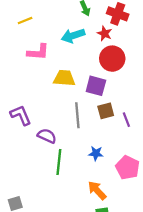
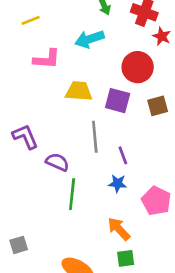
red star: (105, 33) -> (162, 36), moved
brown square: (106, 111) -> (158, 106), moved
purple line: (126, 120) -> (123, 155), moved

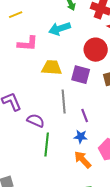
orange arrow: (119, 229) -> (83, 160), moved

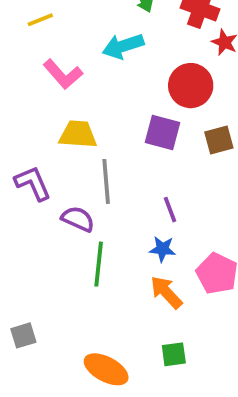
pink L-shape: (28, 44) -> (63, 74), turned 45
yellow trapezoid: (52, 68) -> (78, 134), moved
gray line: (64, 102) -> (106, 181), moved

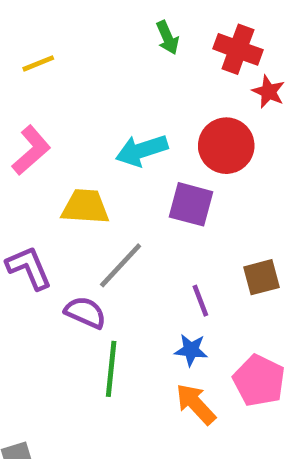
cyan arrow: (123, 46) -> (142, 150), moved
pink L-shape: (63, 74) -> (31, 150), moved, turned -90
brown square: (219, 140) -> (261, 277), moved
gray line: (106, 181) -> (121, 265), turned 48

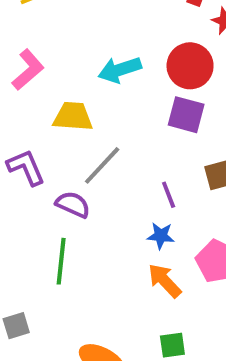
purple square: (191, 204) -> (186, 115), moved
green line: (111, 369) -> (61, 261), moved

